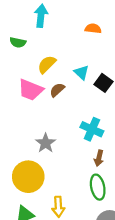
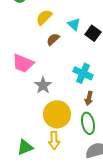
pink trapezoid: (31, 90) -> (23, 63), moved
yellow circle: (28, 177) -> (57, 114), moved

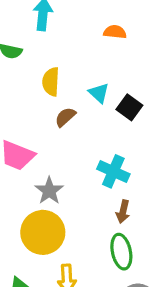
yellow semicircle: (44, 17) -> (51, 82), turned -42
yellow circle: (57, 114) -> (43, 232), moved

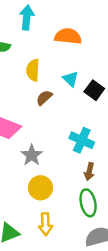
orange semicircle: (115, 32) -> (68, 36), moved, size x1.5
yellow circle: (43, 232) -> (40, 188), moved, size x0.7

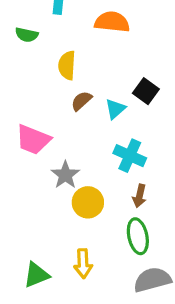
cyan triangle: (71, 79) -> (115, 109), moved, turned 36
yellow circle: (40, 188) -> (88, 202), moved

